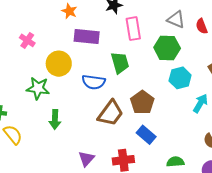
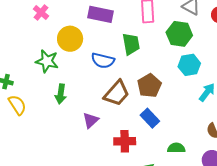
purple triangle: (86, 159) -> (91, 120), moved

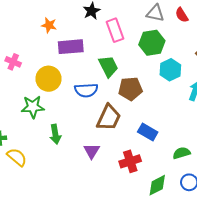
brown pentagon: (149, 86) -> (130, 89), moved, turned -30

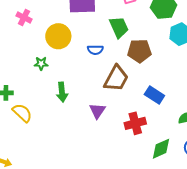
blue semicircle: (86, 90) -> (95, 50), size x0.7
green star: (33, 107) -> (41, 63), size x0.6

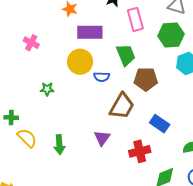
yellow circle: (58, 36) -> (80, 62), moved
green arrow: (62, 92) -> (59, 145), moved

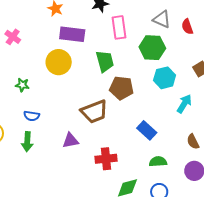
blue semicircle: (102, 77) -> (32, 116), moved
brown trapezoid: (122, 106) -> (94, 112), turned 32
blue rectangle: (160, 124) -> (147, 130), moved
purple triangle: (102, 138) -> (71, 141), turned 36

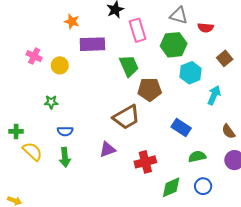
red semicircle: (187, 27) -> (206, 28), moved, turned -56
yellow circle: (59, 62) -> (60, 65), moved, size x0.7

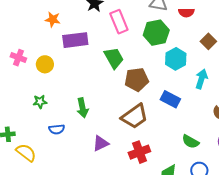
brown trapezoid: (126, 117) -> (135, 116), moved
blue rectangle: (181, 127) -> (170, 99), moved
green arrow: (65, 157) -> (82, 108), moved
green semicircle: (197, 157) -> (190, 142), turned -132

